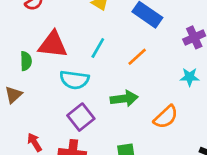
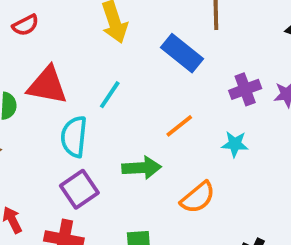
orange line: (137, 57) -> (179, 126), moved
cyan semicircle: (74, 80) -> (74, 137), turned 84

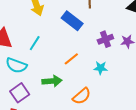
cyan semicircle: (74, 137) -> (16, 65), turned -75

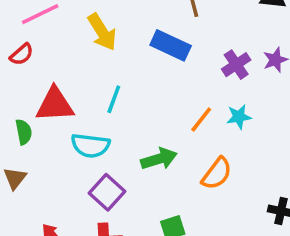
orange line: (71, 59) -> (201, 119), moved

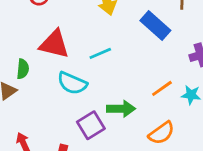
cyan line: (114, 99) -> (100, 53), turned 30
green semicircle: (24, 132) -> (23, 69), moved
purple square: (107, 192) -> (91, 125), moved

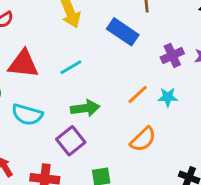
cyan semicircle: (72, 83) -> (27, 115), moved
green arrow: (121, 109) -> (85, 108), moved

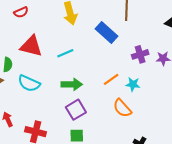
orange semicircle: (143, 139) -> (122, 108), moved, turned 84
purple square: (71, 141) -> (76, 110), moved

